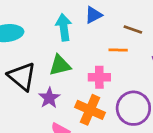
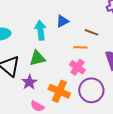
pink cross: (99, 77) -> (77, 67), moved, turned 35

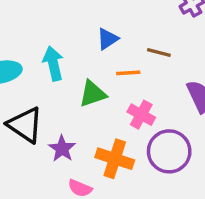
cyan arrow: (40, 30) -> (53, 63), moved
orange line: (80, 47) -> (128, 73), moved
green triangle: (37, 58) -> (93, 94), moved

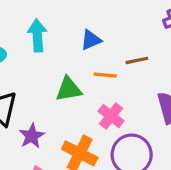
brown line: (159, 52) -> (137, 60), turned -35
cyan arrow: (53, 63) -> (37, 35), moved

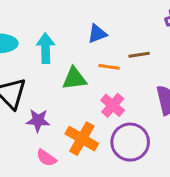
cyan arrow: (37, 35) -> (46, 48), moved
purple star: (32, 136) -> (38, 120), turned 30

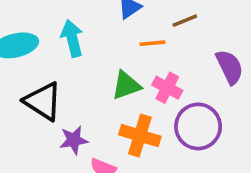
green triangle: (74, 79) -> (126, 85), moved
purple star: (38, 120) -> (74, 140), moved

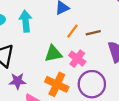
brown line: (185, 21) -> (93, 33), moved
orange line: (152, 43) -> (72, 31), turned -56

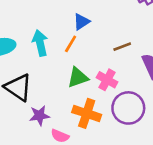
orange line: (72, 31) -> (71, 44), moved

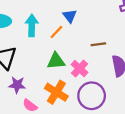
blue triangle: (81, 22) -> (70, 16), turned -48

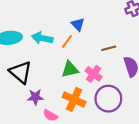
cyan arrow: (32, 25) -> (42, 38), turned -72

